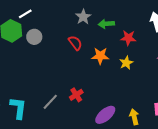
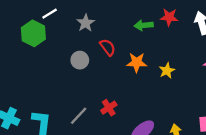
gray star: (83, 17) -> (86, 23), moved
gray circle: (34, 37) -> (80, 60), moved
red star: (128, 38) -> (169, 17), moved

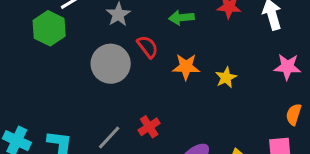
green arrow: (144, 25) -> (181, 18), moved
gray circle: (80, 60) -> (111, 64), size x1.6

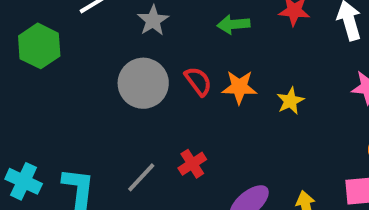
green hexagon: (49, 28) -> (39, 46), moved
red semicircle: (148, 47) -> (198, 81), moved

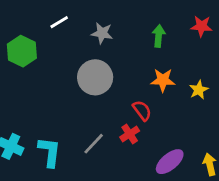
gray star: (153, 20) -> (102, 33), turned -30
green arrow: (233, 24) -> (159, 36), turned 100
red semicircle: (198, 81) -> (142, 111), moved

